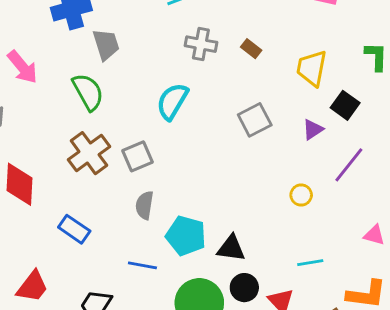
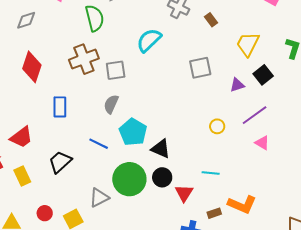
blue rectangle: (74, 229) -> (60, 107), turned 40
pink triangle: (374, 235) -> (262, 143), moved

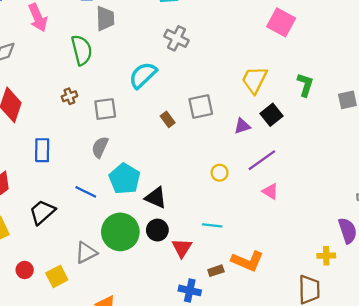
brown rectangle: (211, 20) -> (168, 119), moved
brown cross: (84, 59) -> (69, 96), size x0.5

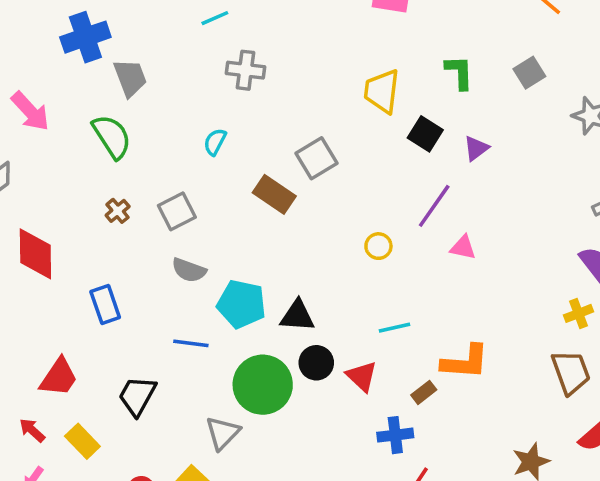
cyan semicircle: (143, 75) -> (215, 142), size x0.6
brown rectangle: (168, 119) -> (274, 194), size x1.6
purple triangle: (242, 126) -> (476, 148), moved
gray semicircle: (100, 147) -> (189, 270), turned -75

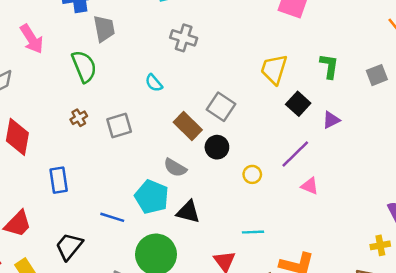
cyan semicircle: (215, 142) -> (154, 83), turned -78
gray square: (316, 158) -> (221, 107), turned -36
gray semicircle: (189, 270) -> (175, 168), moved
black circle: (316, 363) -> (217, 147), moved

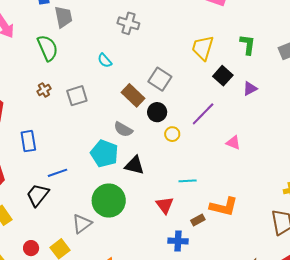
purple line: (295, 154) -> (203, 114), moved
yellow circle: (252, 174) -> (172, 134), moved
blue line: (112, 217) -> (58, 173), moved, turned -36

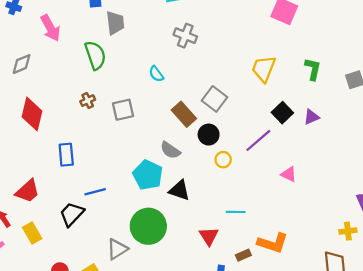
black square: (223, 76) -> (282, 113), moved

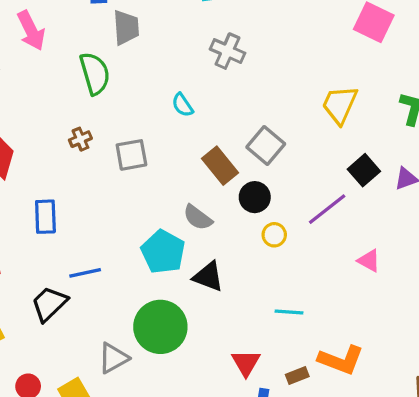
red triangle: (209, 236) -> (246, 363), moved

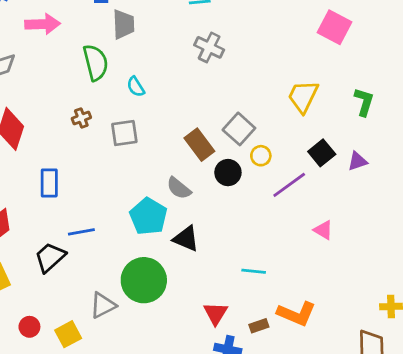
pink arrow: (31, 30) -> (43, 24), turned -68
cyan semicircle: (182, 105) -> (136, 87), moved
yellow circle: (274, 235) -> (261, 156), moved

